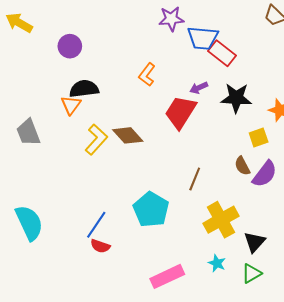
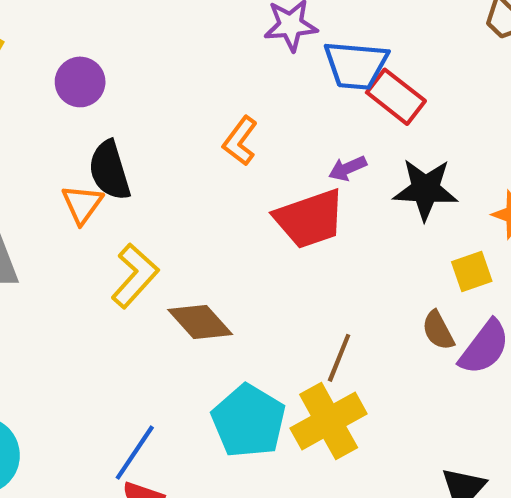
black semicircle: (84, 89) -> (110, 170), turned -100
red trapezoid: (180, 112) -> (310, 219), turned -141
brown diamond: (128, 135) -> (200, 322), moved
yellow cross: (221, 220) -> (329, 421), moved

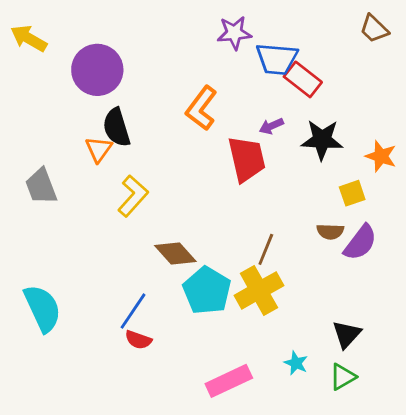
purple circle: (80, 82) -> (97, 70), size x1.6
orange L-shape: (240, 141) -> (201, 108), size x1.4
red trapezoid: (310, 219) -> (247, 159), turned -84
brown diamond: (200, 322) -> (175, 253), moved
brown semicircle: (438, 330) -> (330, 232), turned -60

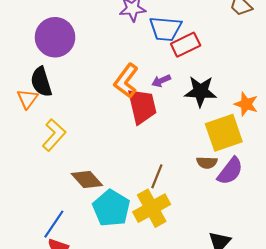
purple circle: (97, 70) -> (55, 37), moved
red rectangle: (303, 79) -> (186, 45), turned -64
orange L-shape: (201, 108) -> (126, 81), moved
yellow square: (352, 193) -> (224, 133), size x1.8

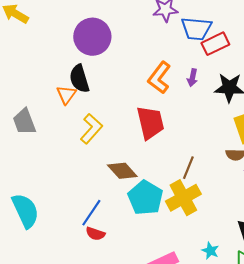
purple arrow: (161, 81) -> (192, 78), turned -54
red trapezoid: (142, 106) -> (150, 123), moved

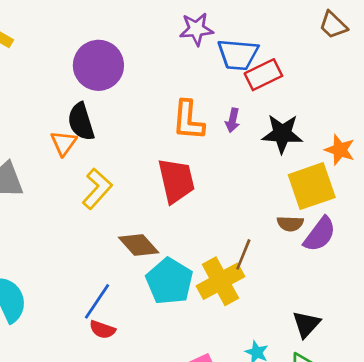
orange L-shape: (159, 78) -> (188, 120), turned -32
brown line: (188, 168) -> (243, 254), moved

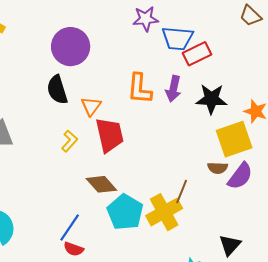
purple arrow: (233, 120) -> (173, 89), size x1.4
orange triangle: (64, 143) -> (91, 106), moved
red trapezoid: (176, 181) -> (110, 135), moved
yellow L-shape: (97, 189) -> (70, 141), size x0.7

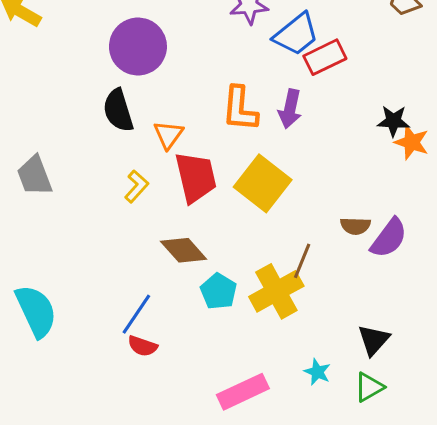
blue trapezoid: (177, 38) -> (296, 34), turned -44
black star: (211, 99) -> (393, 121), moved, size x0.7
yellow square: (234, 139) -> (263, 183), moved, turned -33
cyan pentagon: (125, 212) -> (219, 291), size x0.7

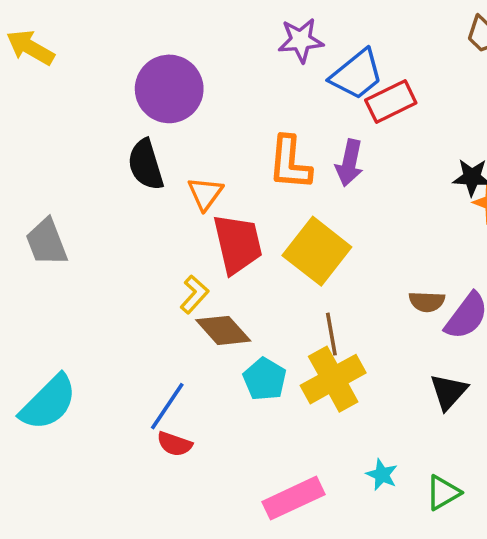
yellow L-shape: (136, 186) -> (194, 294), moved
brown line: (302, 261) -> (331, 334), moved, turned -32
cyan semicircle: (36, 311) -> (48, 403), turned 70
black triangle: (374, 340) -> (448, 392), moved

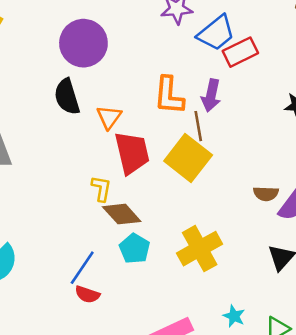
yellow L-shape: (194, 294) -> (101, 189), turned -32
brown line: (331, 334) -> (198, 126), moved
cyan pentagon: (265, 379) -> (135, 249), moved

